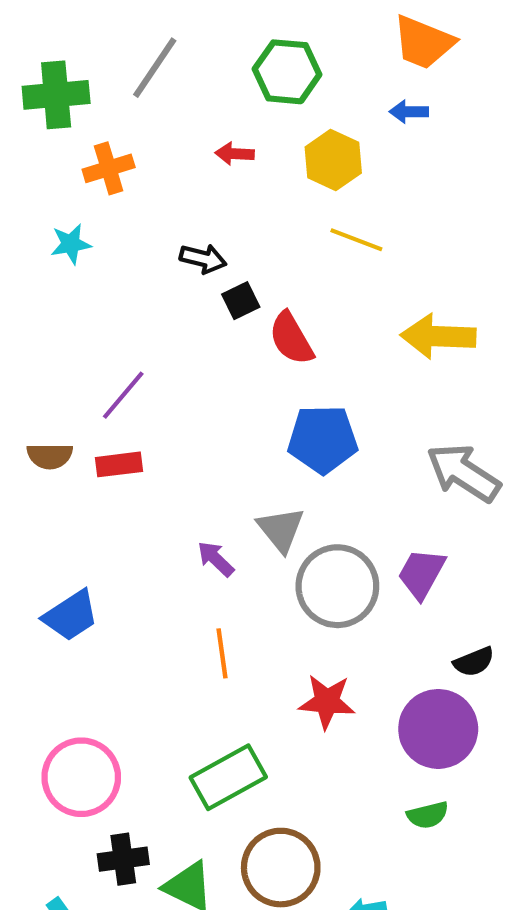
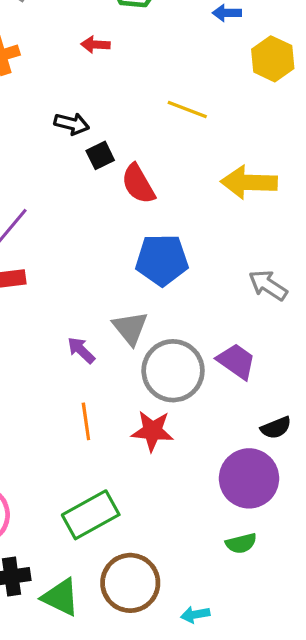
yellow hexagon: (333, 160) -> (273, 59), moved
gray arrow: (463, 473) -> (268, 285), size x0.7
purple trapezoid: (421, 574) -> (236, 361), turned 96
red star: (327, 702) -> (152, 431), moved

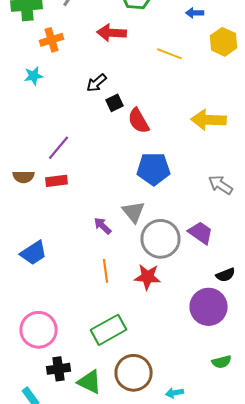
red arrow: (95, 45) -> (112, 33), size x1.6
yellow line: (187, 110) -> (170, 54), moved
black arrow: (72, 124) -> (96, 83), turned 125
green semicircle: (241, 543) -> (222, 362), moved

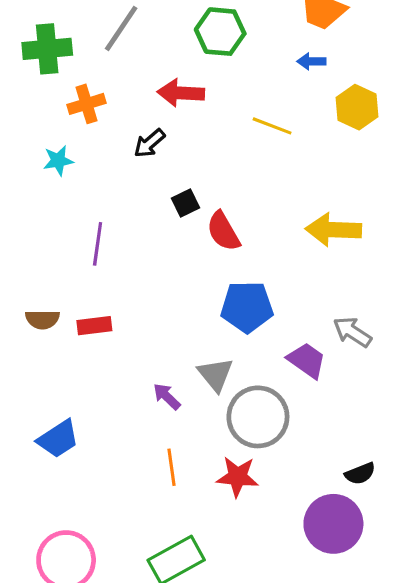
black arrow: (96, 83) -> (149, 143), moved
purple line: (58, 148) -> (98, 244), moved, turned -32
purple trapezoid: (200, 233) -> (307, 360), moved

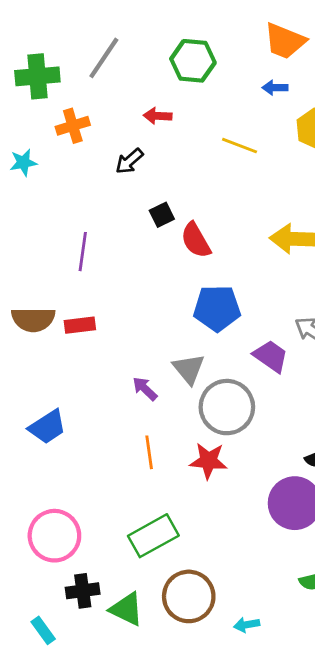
red arrow: (181, 93) -> (158, 116), size x0.7
cyan star: (58, 161) -> (23, 163), moved
brown semicircle: (42, 319) -> (33, 319), size x1.4

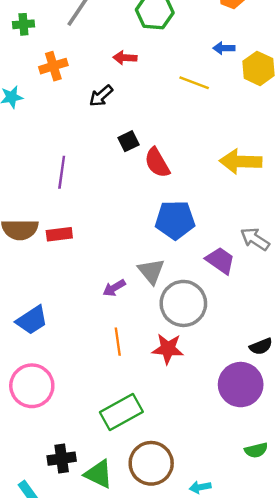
green cross: (37, 76) -> (23, 24), size x0.6
blue arrow: (275, 88) -> (224, 48), moved
purple arrow: (145, 389) -> (114, 288), turned -75
pink circle: (54, 536) -> (32, 386), moved

